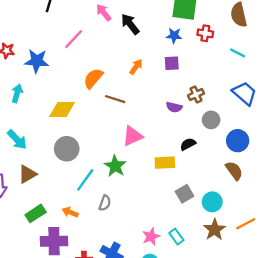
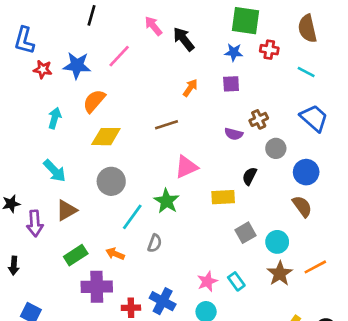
blue star: (37, 61) -> (77, 65), moved
orange semicircle: (93, 78) -> (94, 101), moved
brown line: (115, 99) -> (167, 125), turned -36
black semicircle: (188, 144) -> (249, 176), turned -35

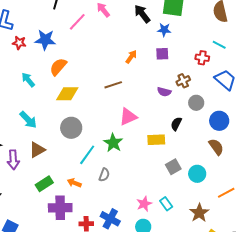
black arrow: (184, 39) -> (142, 14), moved
red cross: (269, 50) -> (202, 58), moved
pink line: (119, 56) -> (77, 22), moved
cyan arrow: (55, 118) -> (28, 80), turned -56
brown star: (280, 274) -> (199, 213), moved

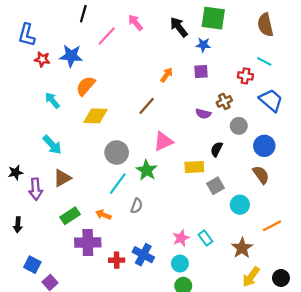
brown line: (113, 85) -> (147, 106), turned -30
gray circle: (71, 128) -> (117, 153), moved
gray square: (173, 167) -> (215, 186), moved

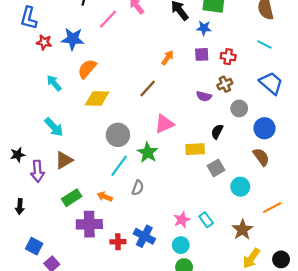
red cross: (245, 76) -> (228, 57), moved

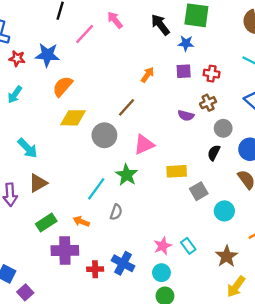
cyan arrow: (54, 83) -> (15, 95), moved, turned -105
black semicircle: (217, 132) -> (214, 153), moved
gray circle: (118, 135) -> (104, 135), moved

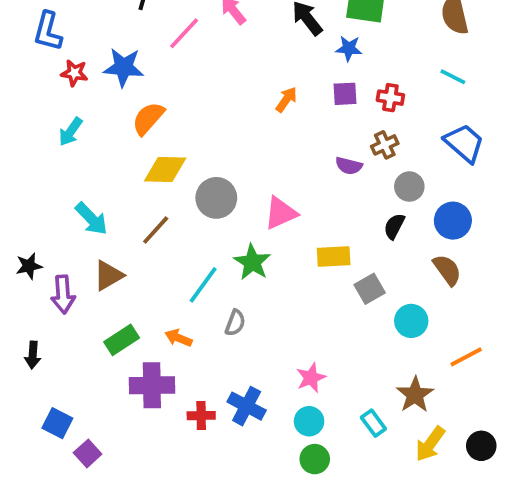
brown line: (127, 107) -> (156, 230), moved
cyan rectangle: (188, 246) -> (373, 423), moved

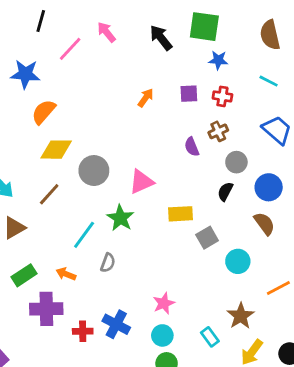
blue star: (349, 48) -> (218, 60), moved
purple semicircle: (349, 166) -> (192, 147), turned 54

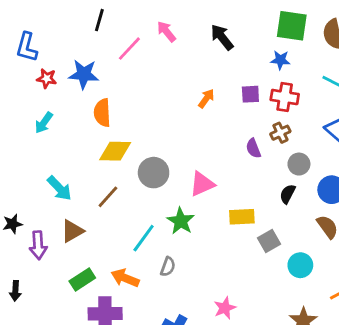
green square: (204, 27) -> (292, 26), moved
red cross: (222, 96) -> (285, 97), size x1.4
orange semicircle: (44, 112) -> (102, 113), turned -44
orange arrow: (66, 274) -> (125, 278), size x1.4

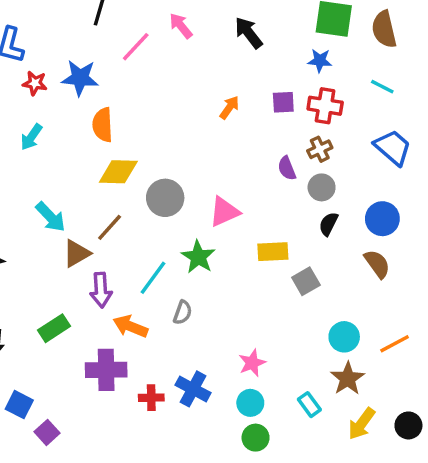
gray circle: (299, 164) -> (322, 187), moved
brown triangle: (72, 231) -> (77, 253), moved
purple arrow: (38, 245) -> (101, 290), moved
cyan circle: (300, 265) -> (344, 337), moved
green rectangle: (82, 279) -> (54, 328), moved

